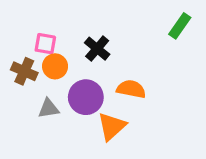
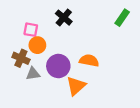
black cross: (97, 49) -> (64, 18), moved
brown cross: (24, 71) -> (21, 58), moved

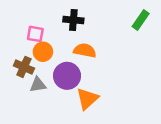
black cross: (64, 18) -> (73, 20), turned -35
orange semicircle: (89, 60) -> (85, 50), moved

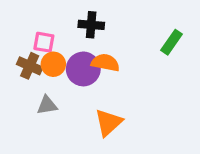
green rectangle: (141, 20) -> (171, 42), moved
brown cross: (24, 67) -> (30, 66), moved
purple circle: (67, 76) -> (83, 69), moved

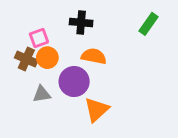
pink square: (44, 42) -> (39, 38), turned -30
green rectangle: (171, 42) -> (149, 24), moved
purple circle: (83, 69) -> (74, 82), moved

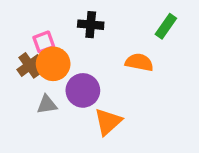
orange semicircle: (94, 56) -> (139, 62), moved
orange circle: (47, 58) -> (53, 64), size x1.4
brown cross: (26, 59) -> (30, 65), turned 30

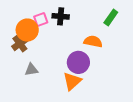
pink square: (44, 42) -> (41, 20), moved
orange circle: (53, 64) -> (27, 30), moved
purple circle: (83, 90) -> (78, 62), moved

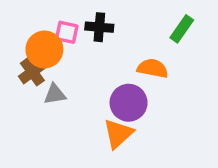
pink square: (41, 20) -> (67, 32), turned 32
gray triangle: (31, 70) -> (55, 94), moved

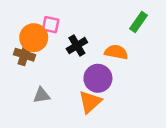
black cross: (99, 27) -> (77, 46), moved, turned -36
brown cross: (32, 72) -> (25, 55), turned -36
gray triangle: (55, 94) -> (42, 95), moved

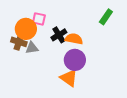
orange semicircle: (116, 52) -> (74, 39), moved
gray triangle: (42, 95) -> (32, 48), moved
orange triangle: (90, 102) -> (69, 78), turned -42

